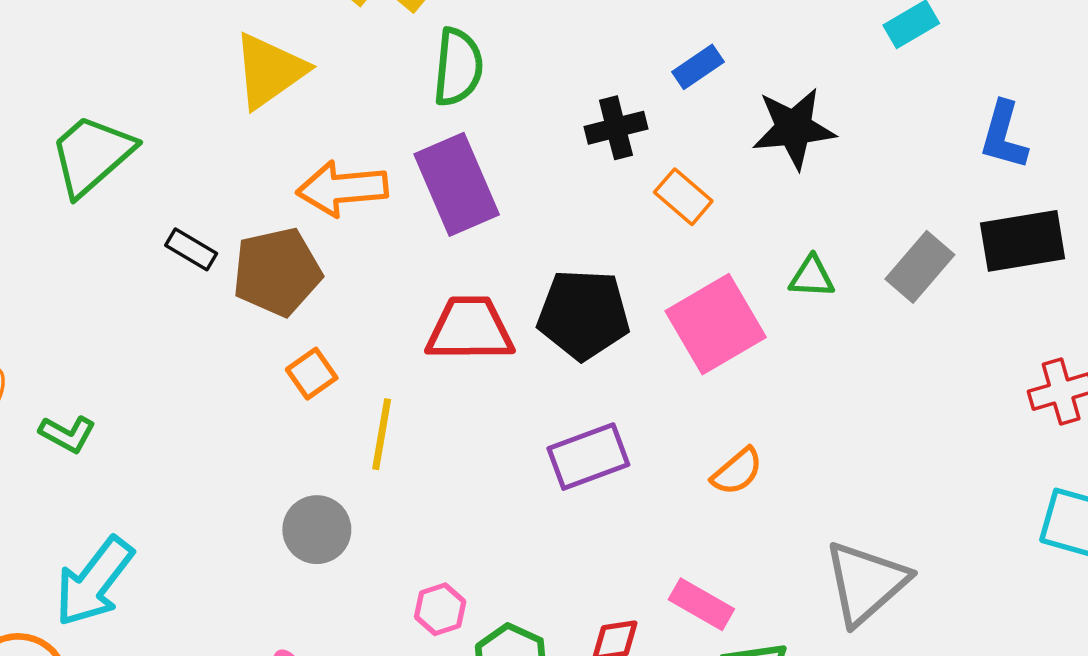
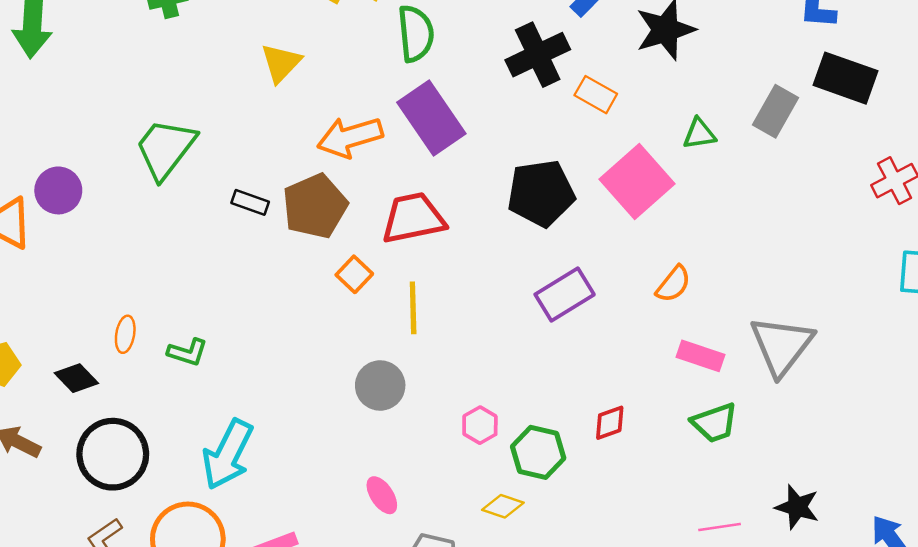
yellow triangle: (269, 71) -> (281, 63), size x0.7
black cross: (616, 128) -> (538, 55), size x1.4
black rectangle: (1023, 241) -> (846, 78), turned 40
red trapezoid: (470, 329) -> (413, 218), moved
pink rectangle: (701, 604) -> (701, 356), moved

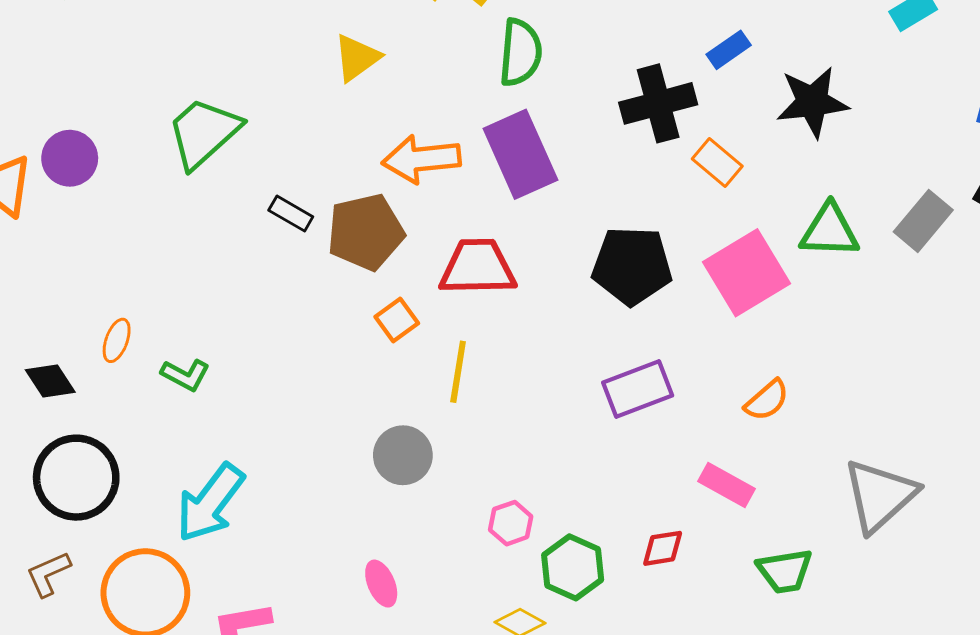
green triangle: (699, 134) -> (830, 231), size x1.5
pink rectangle: (701, 356) -> (726, 485), moved

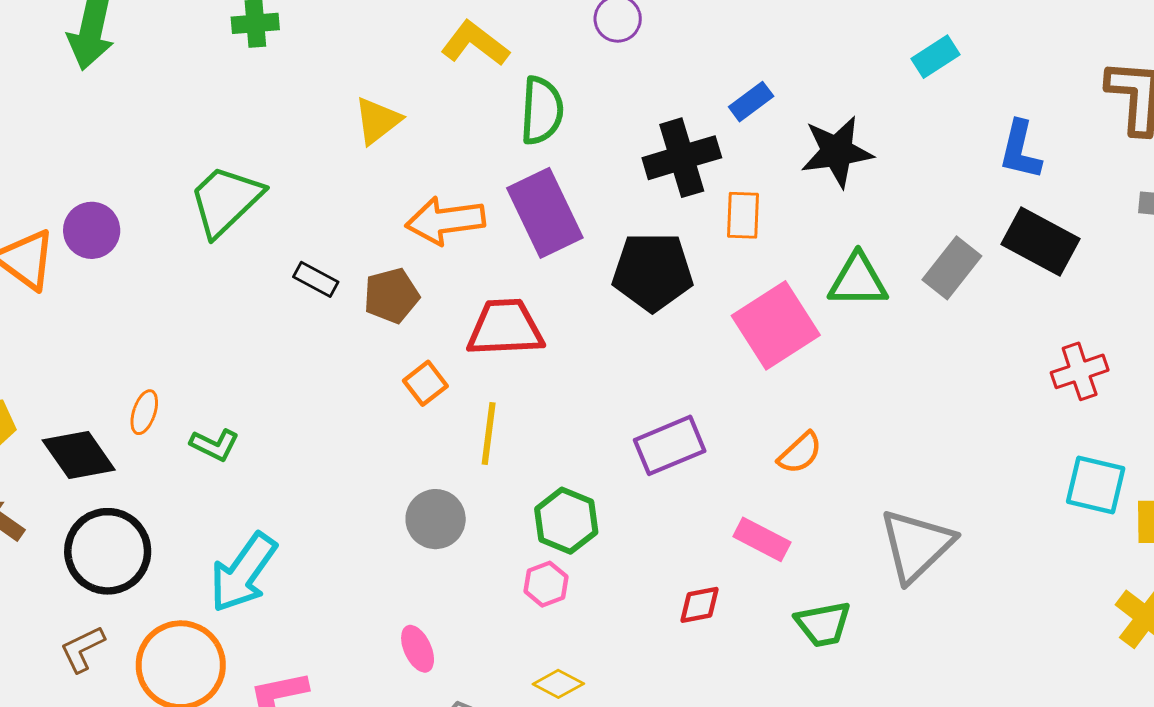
orange rectangle: (717, 163) -> (743, 215), turned 54
brown pentagon: (366, 232) -> (391, 296), size x0.7
black pentagon: (632, 266) -> (653, 272), moved
black diamond: (50, 381) -> (79, 455), size x1.4
green hexagon: (573, 567) -> (566, 521), moved

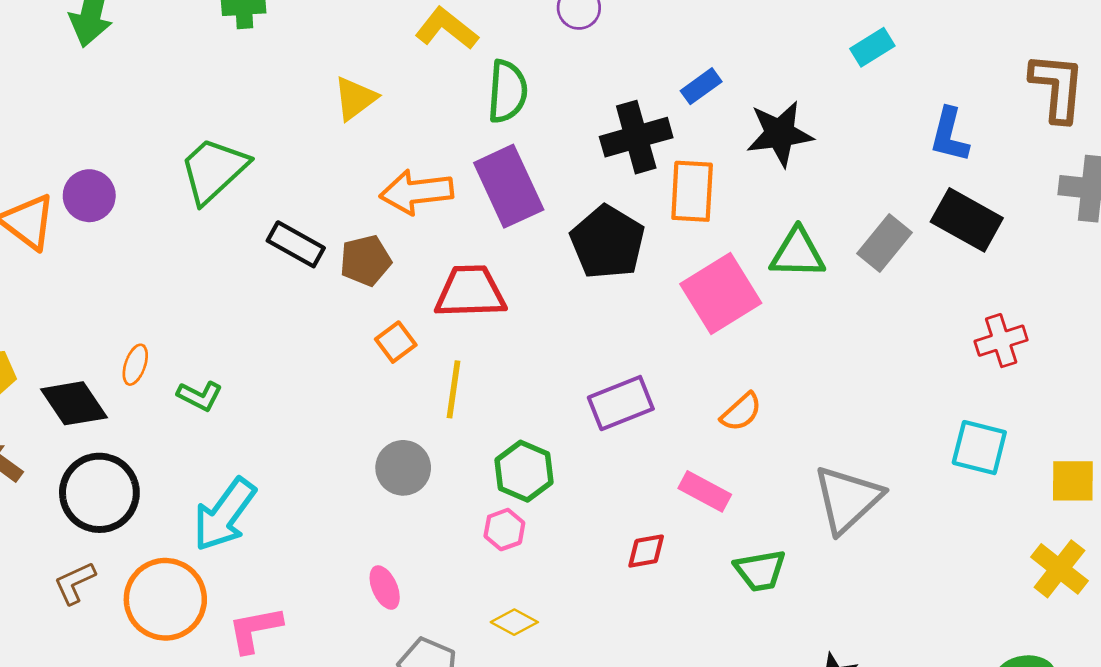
orange rectangle: (743, 215) -> (692, 191), size x1.4
black pentagon: (653, 272) -> (608, 242), turned 30
black rectangle: (316, 279) -> (296, 244), size x1.4
cyan square: (1096, 485) -> (979, 448), moved

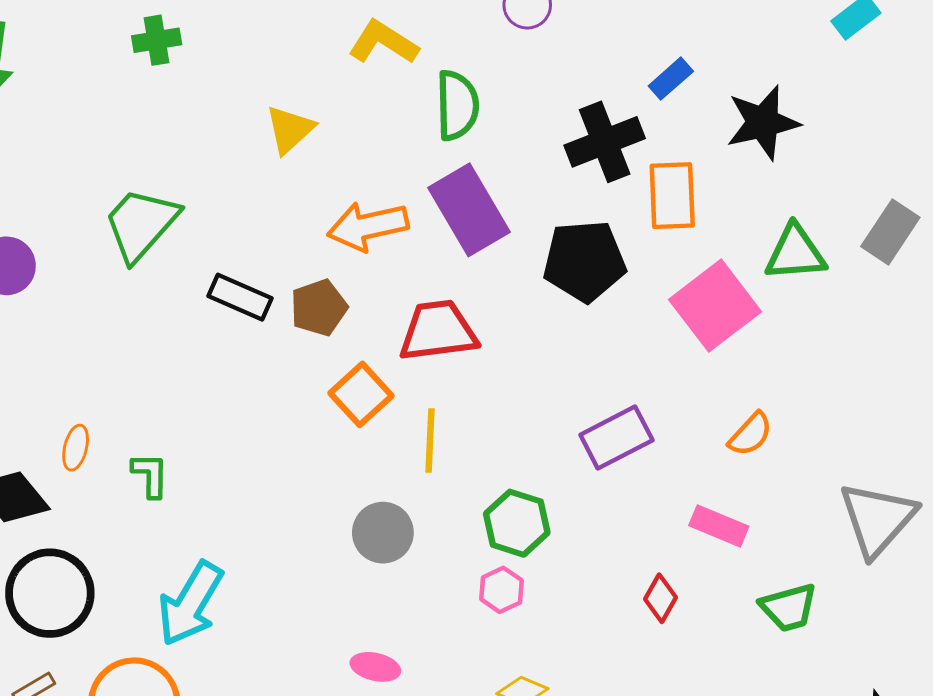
black pentagon: (608, 242) -> (584, 261), turned -30
orange square: (396, 342) -> (361, 394), size x1.4
green L-shape: (200, 396) -> (150, 475), turned -111
red diamond: (646, 551) -> (660, 598), turned -45
pink ellipse: (385, 588) -> (375, 667), turned -48

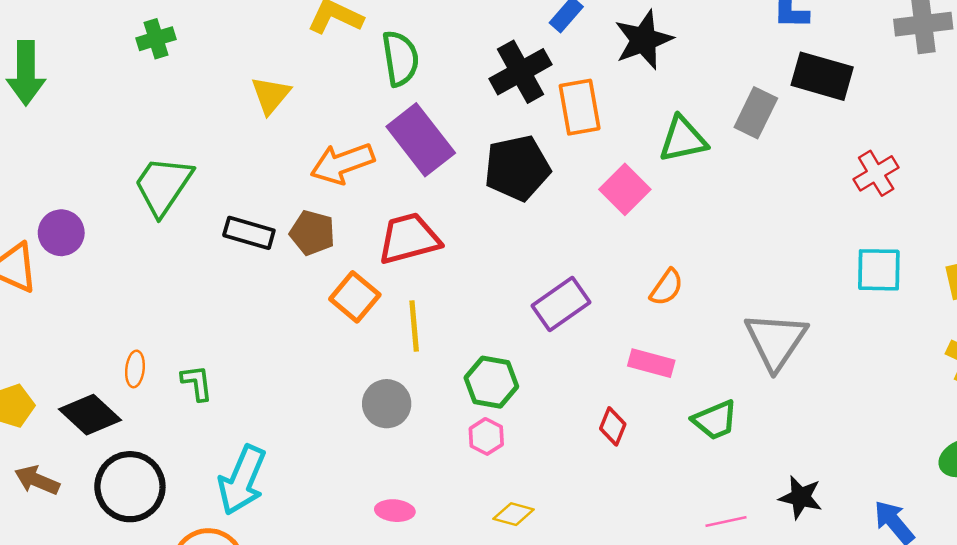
pink square: (715, 306) -> (625, 189), size x0.7
brown pentagon: (319, 308) -> (312, 233), turned -30

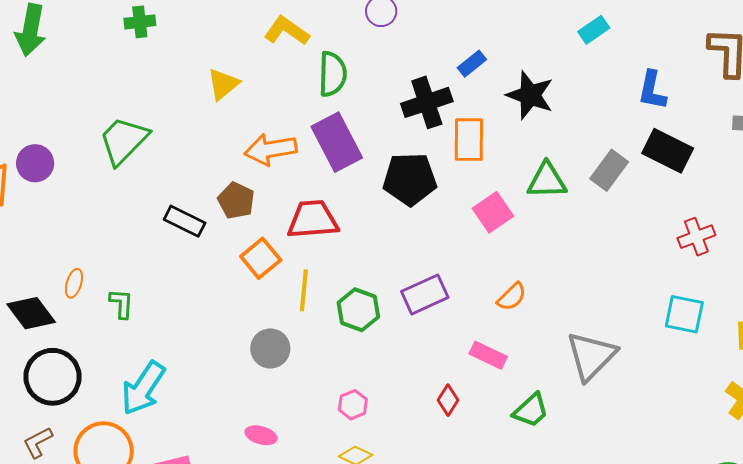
black star: (644, 40) -> (530, 95), turned 30
black rectangle: (249, 233) -> (185, 221), moved
green hexagon: (491, 382) -> (358, 310), moved
green trapezoid: (715, 420) -> (531, 410), turned -30
pink hexagon: (486, 436) -> (353, 405), moved

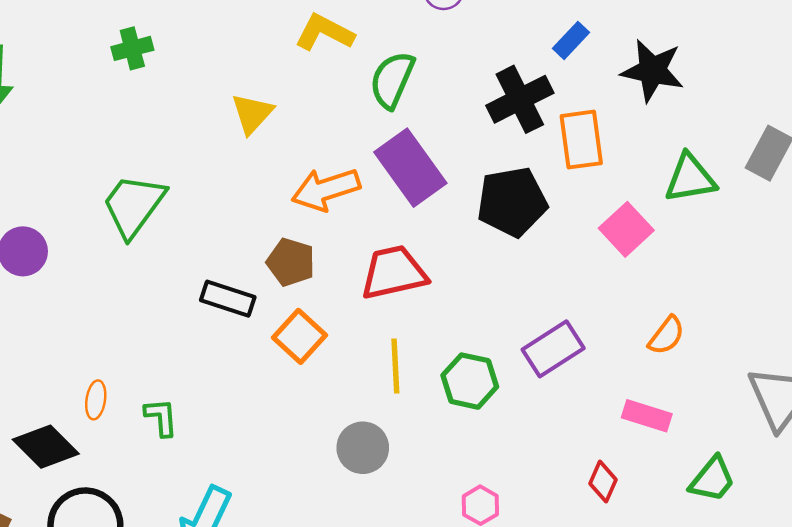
green semicircle: (333, 74) -> (392, 80), turned -150
orange square: (261, 258) -> (300, 336), moved

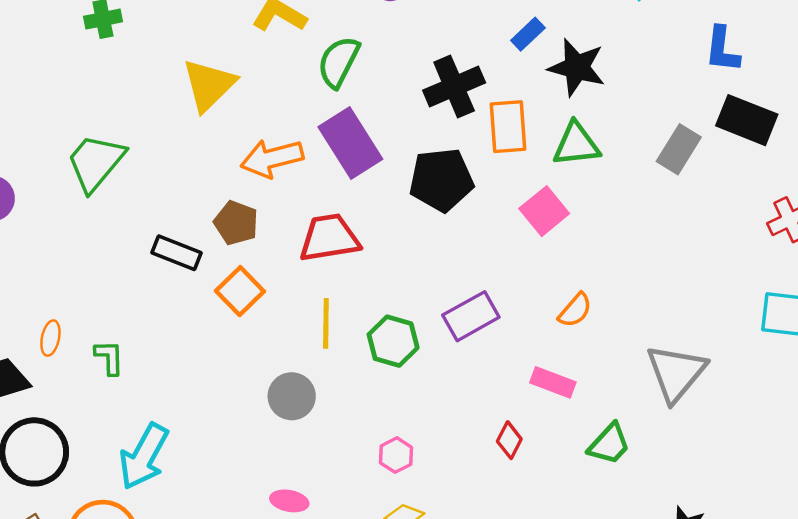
blue rectangle: (571, 40) -> (528, 34), moved
yellow triangle: (252, 114) -> (209, 85), size x1.4
green triangle: (690, 178) -> (576, 144), moved

